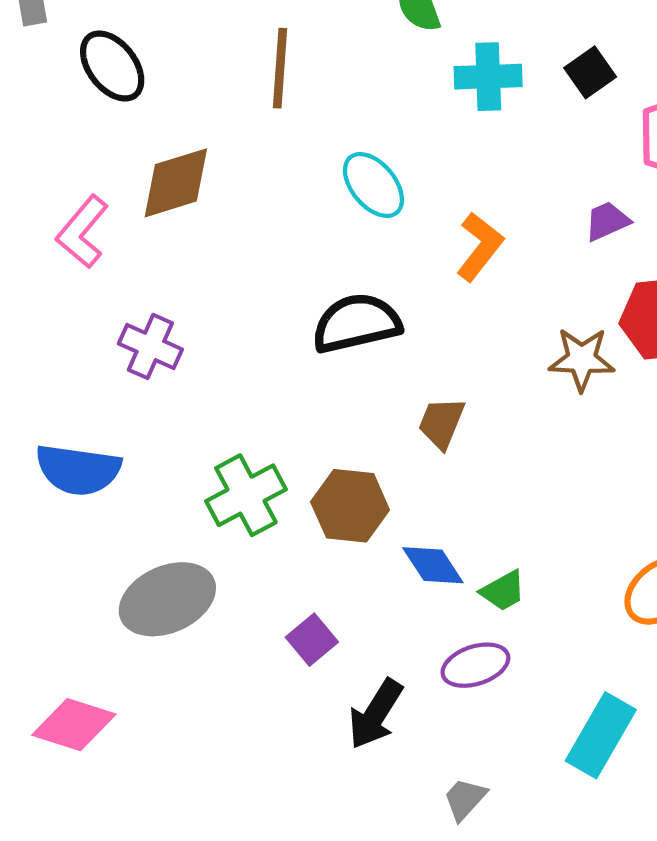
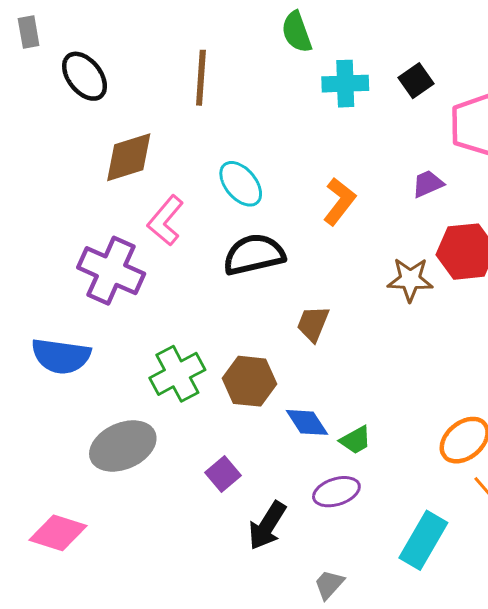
cyan ellipse: (373, 185) -> (241, 184), moved
pink L-shape: (82, 232) -> (166, 221), moved
purple cross: (150, 346) -> (111, 271), size x1.5

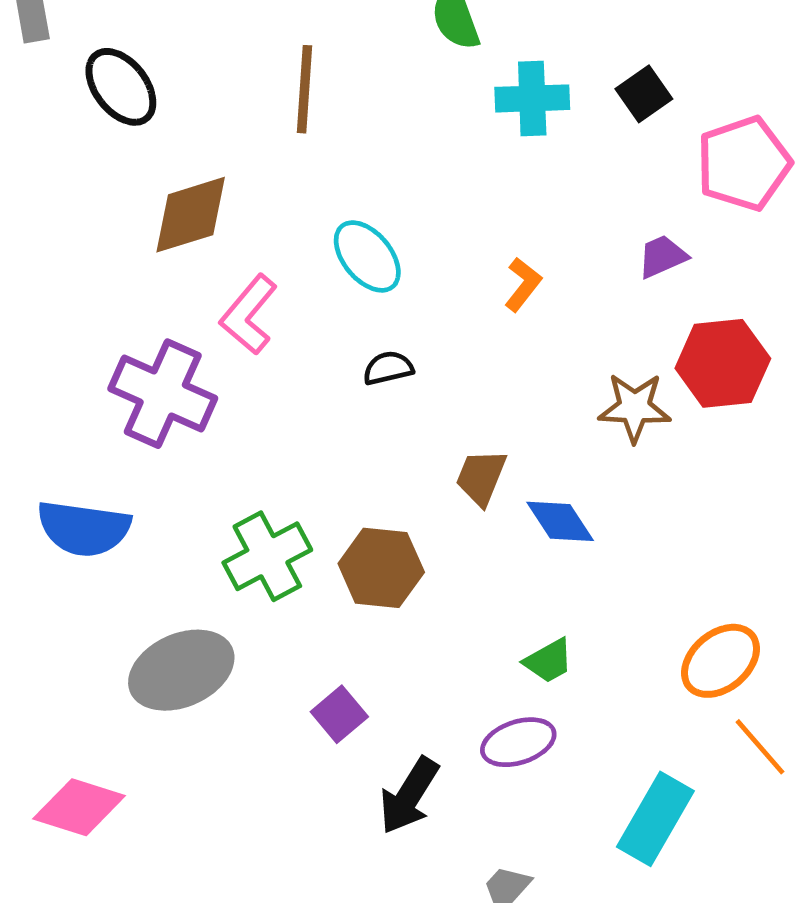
orange L-shape: (339, 201) -> (523, 284), size x0.7
black semicircle: (254, 254) -> (388, 368), size x0.5
blue diamond: (307, 422) -> (560, 521), moved

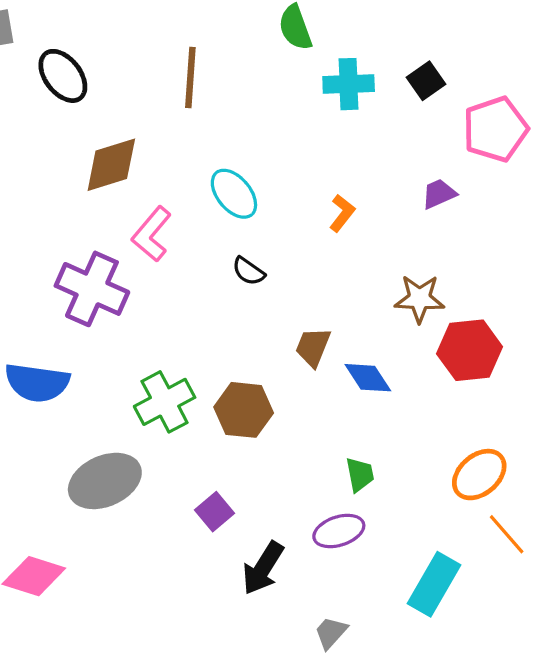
red hexagon: (723, 363) -> (470, 350), moved
black semicircle: (388, 368) -> (248, 271), turned -132
green trapezoid: (549, 661) -> (360, 475), turned -72

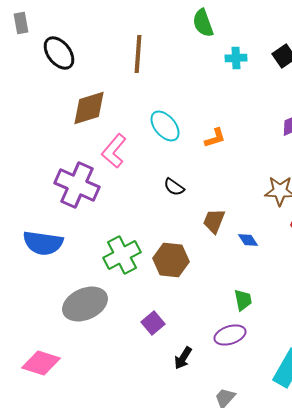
cyan cross: (349, 84) -> (236, 58), size x0.7
orange L-shape: (342, 213) -> (215, 138), moved, turned 35
black semicircle: (248, 271) -> (174, 187), moved
blue diamond: (368, 378) -> (248, 240), size x0.7
black arrow: (263, 568) -> (183, 358), size x0.7

